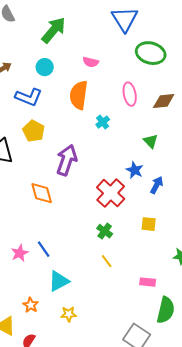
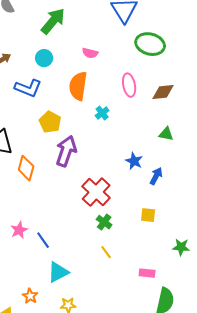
yellow pentagon: (34, 131) -> (50, 122), moved
green triangle: (151, 141) -> (166, 134), moved, turned -35
orange diamond: (42, 193) -> (26, 168), moved, turned 30
red cross: (111, 193) -> (96, 192), moved
pink star: (20, 253) -> (19, 230), moved

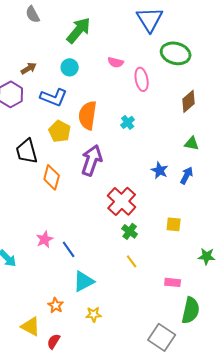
pink ellipse: (129, 85) -> (142, 79), moved
orange semicircle: (78, 86) -> (88, 115), moved
brown diamond: (163, 92) -> (189, 101), turned -35
yellow pentagon: (50, 122) -> (60, 131), moved
blue arrow: (156, 176) -> (187, 175), moved

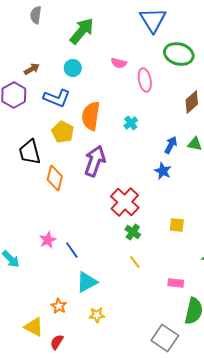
gray semicircle: (33, 14) -> (36, 15), turned 36
blue arrow: (187, 175) -> (171, 145), moved

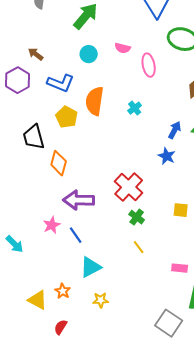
cyan circle: (73, 68) -> (89, 54), moved
brown arrow: (32, 69) -> (36, 54), turned -112
purple arrow: (95, 161) -> (79, 200), moved, turned -108
yellow triangle: (34, 327) -> (38, 300), moved

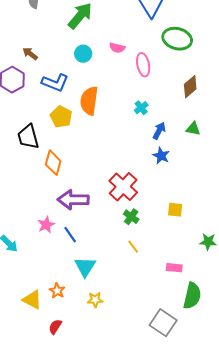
cyan cross: (135, 108) -> (141, 108), moved
blue arrow: (175, 130) -> (159, 131), moved
cyan triangle: (91, 267) -> (85, 267), turned -30

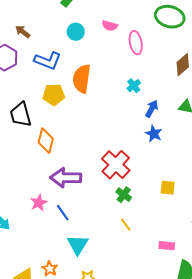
yellow pentagon: (61, 117) -> (54, 95), turned -30

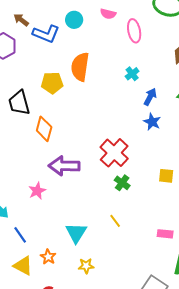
blue L-shape: (48, 61) -> (46, 34), moved
blue line: (63, 213) -> (20, 235), moved
yellow line: (126, 225) -> (115, 221), moved

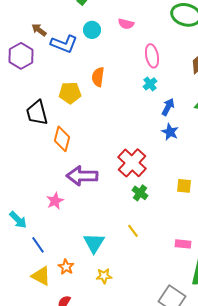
pink ellipse: (134, 31) -> (152, 56), moved
orange semicircle: (80, 67) -> (98, 77), size x0.7

